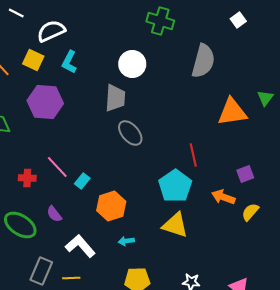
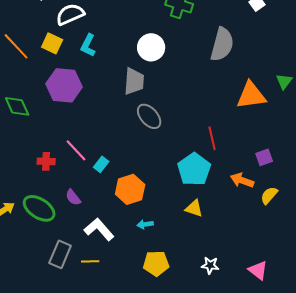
yellow triangle: (175, 225) -> (194, 208), size x0.7

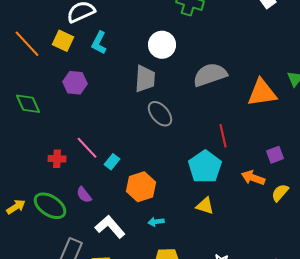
gray semicircle: (222, 44) -> (210, 75), moved, turned -124
purple hexagon: (64, 85) -> (75, 83), size x0.7

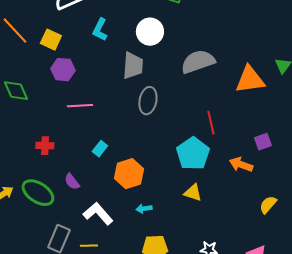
yellow square: (63, 41) -> (51, 40), moved
cyan L-shape: (99, 43) -> (100, 30), moved
gray ellipse: (160, 114) -> (148, 101), turned 52
pink line: (87, 148) -> (80, 106), moved, turned -50
yellow semicircle: (280, 193) -> (268, 205), moved

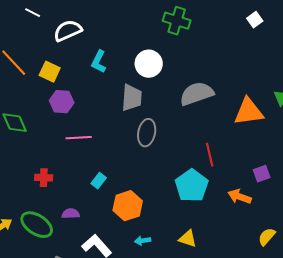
purple semicircle: (72, 182) -> (71, 214), turned 126
yellow triangle: (193, 193) -> (188, 239), moved

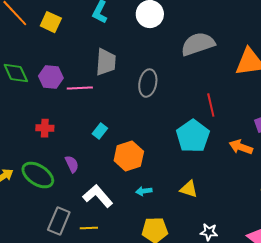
gray trapezoid: (132, 98) -> (106, 62), moved
purple hexagon: (62, 102) -> (51, 77), moved
purple semicircle: (71, 214) -> (72, 164), turned 66

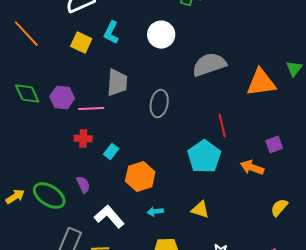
yellow square: (51, 22) -> (81, 43), moved
red cross: (45, 128) -> (83, 139), moved

